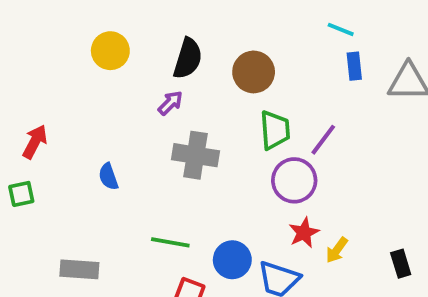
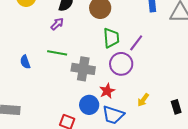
gray cross: (196, 155) -> (83, 69), moved
red star: (304, 233) -> (107, 91), moved
green line: (170, 242) -> (57, 53), moved

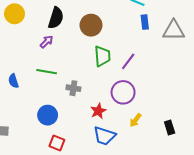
purple circle: (121, 64) -> (123, 92), moved
gray cross: (83, 69) -> (73, 88), size x0.6
blue circle: (89, 105) -> (48, 115), moved

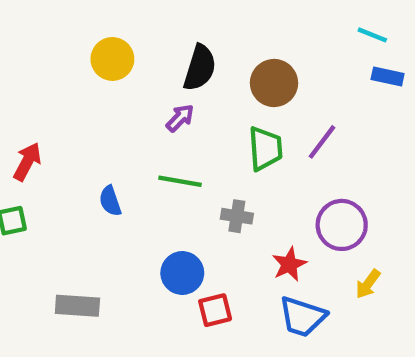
blue rectangle: (145, 22) -> (388, 76), turned -72
green trapezoid: (102, 56) -> (265, 149), moved
purple line: (128, 61) -> (322, 142), moved
red square: (57, 143) -> (215, 310), moved, turned -35

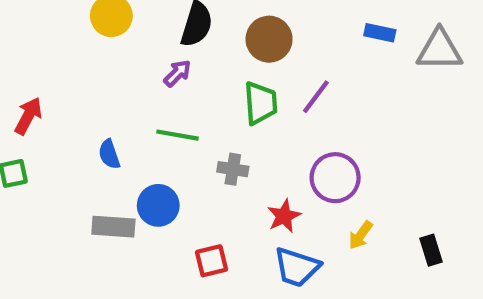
blue circle: (182, 273) -> (158, 205), moved
gray rectangle: (77, 306) -> (113, 227), moved

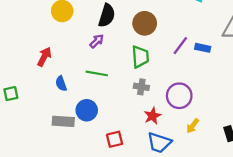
blue rectangle: (380, 33) -> (203, 48), moved
purple line: (316, 97) -> (180, 46), moved
red arrow: (28, 116) -> (44, 57), moved
gray cross: (233, 169) -> (141, 87), moved

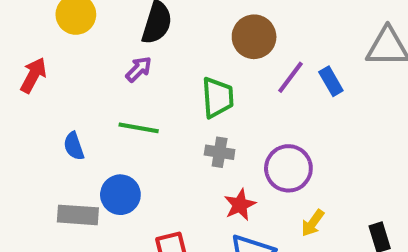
brown circle: (145, 23) -> (254, 37), moved
blue rectangle: (203, 48) -> (331, 81), turned 48
red arrow: (44, 57) -> (33, 75), moved

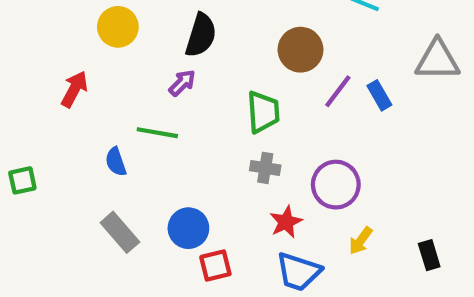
green line: (139, 128) -> (157, 133), moved
blue circle: (120, 195) -> (188, 228), moved
gray rectangle: (78, 215) -> (120, 232), turned 45

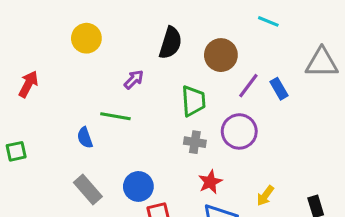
black semicircle: (201, 35) -> (170, 43), moved
red arrow: (74, 89) -> (28, 84), moved
purple circle: (336, 185) -> (239, 131), moved

